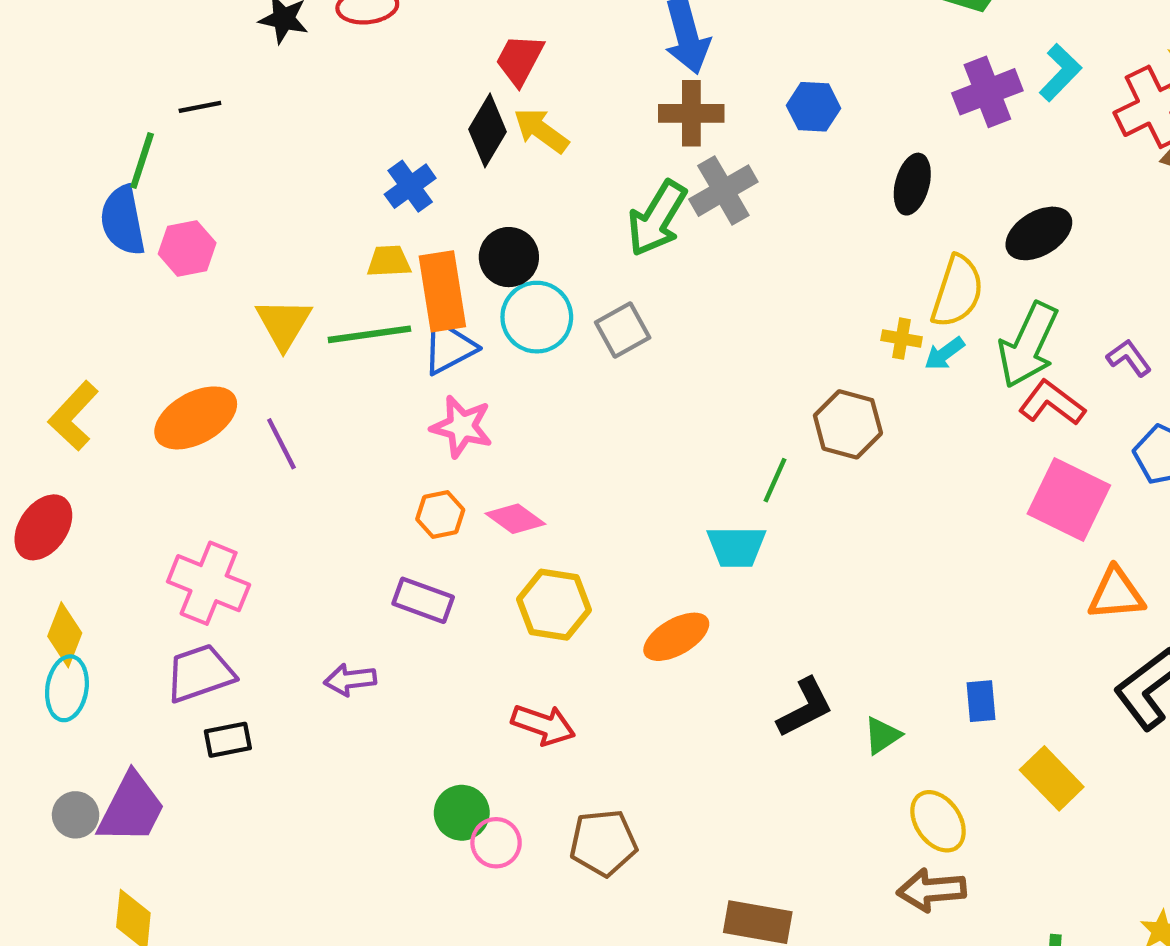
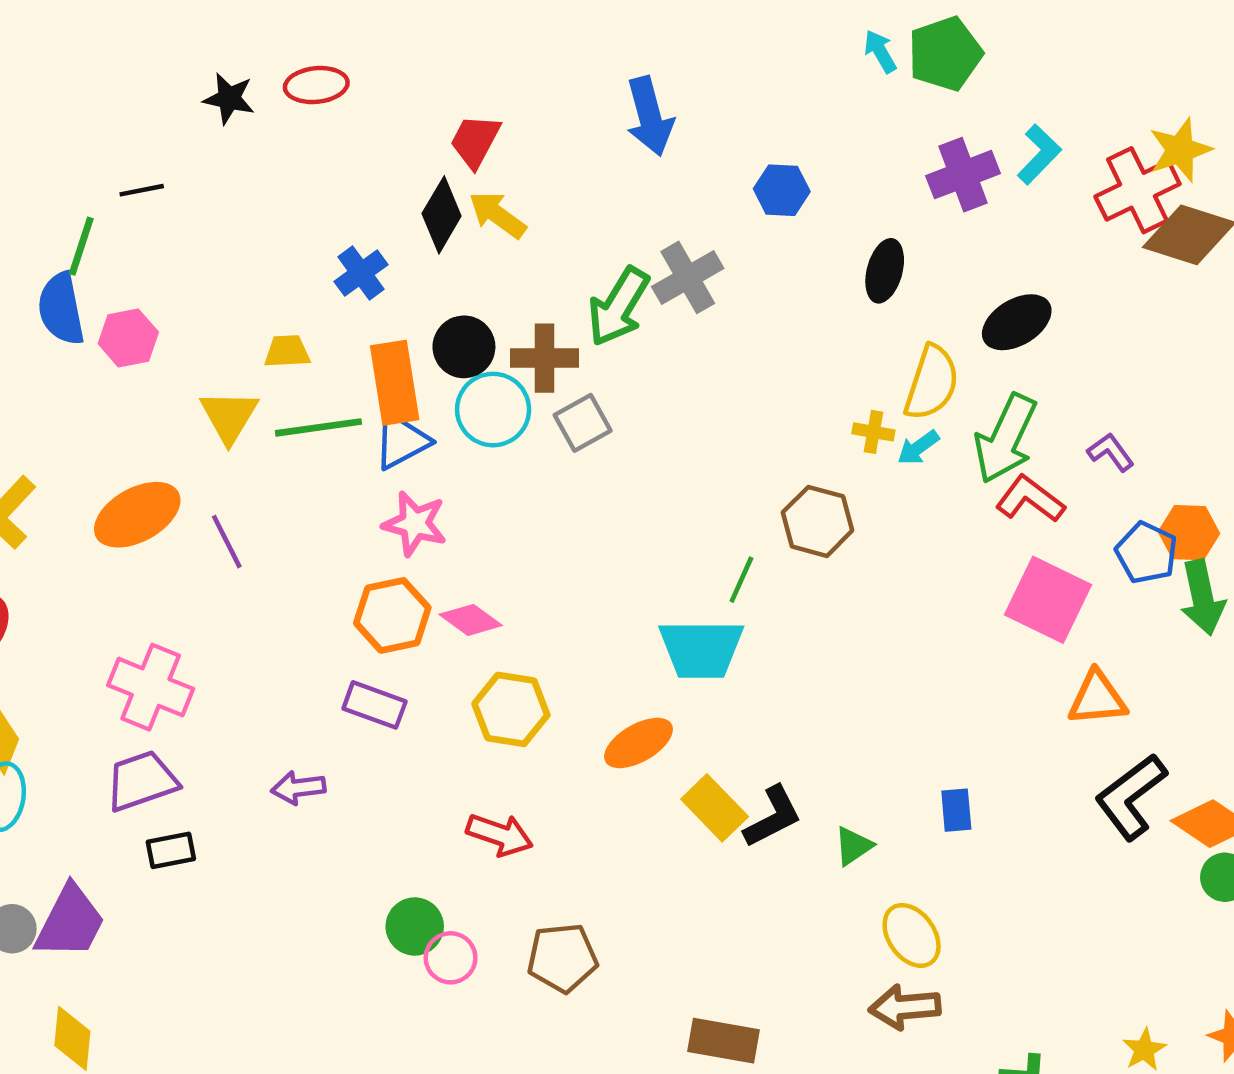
brown cross: (691, 113) -> (545, 358), moved
yellow trapezoid: (389, 261) -> (287, 351), moved
orange hexagon: (440, 514) -> (392, 615), size x1.5
cyan trapezoid: (736, 547) -> (701, 649), size x1.4
yellow rectangle: (1052, 778) -> (715, 808), moved

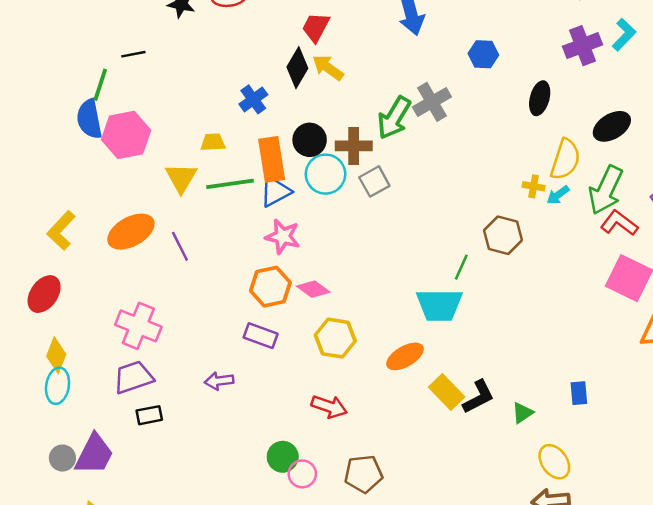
pink hexagon: (128, 338) -> (126, 135), size x1.5

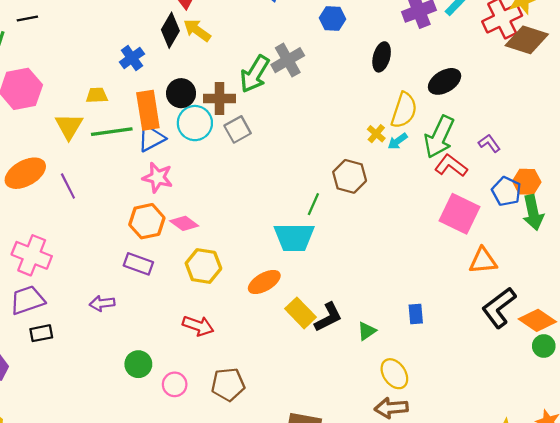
yellow cross: (534, 186) -> (376, 134), turned 30
green circle: (283, 457) -> (138, 364), moved

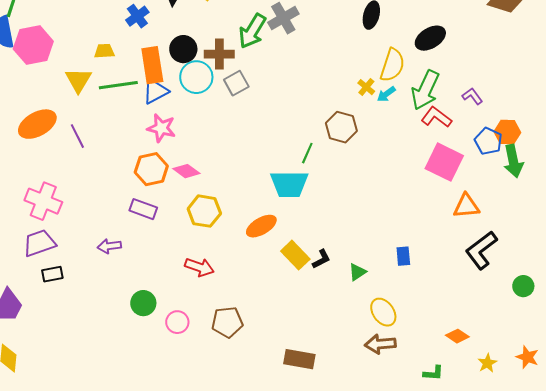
black L-shape: (328, 317) -> (321, 259), size x0.7
orange diamond: (537, 320) -> (457, 336), moved, size x0.7

